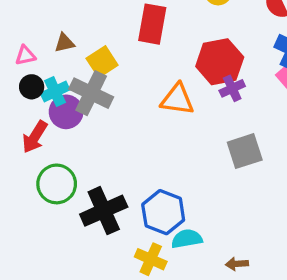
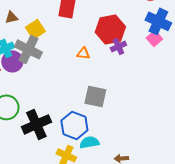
orange triangle: (177, 99) -> (83, 53), size x0.6
gray square: (245, 151) -> (95, 96), moved, turned 30

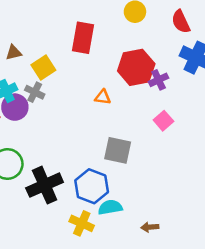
pink square: (154, 38) -> (163, 121), moved
purple cross: (118, 46) -> (158, 80), moved
gray cross: (28, 49) -> (35, 92), size x0.6

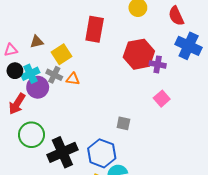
purple cross: (158, 80) -> (158, 64), turned 35
orange triangle: (103, 97) -> (73, 79), moved
gray square: (118, 150) -> (123, 123), size x0.6

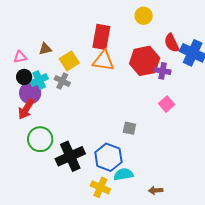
red semicircle: (176, 16) -> (172, 43), moved
orange triangle: (73, 79) -> (103, 61), moved, size x1.6
purple circle: (38, 87) -> (30, 93), moved

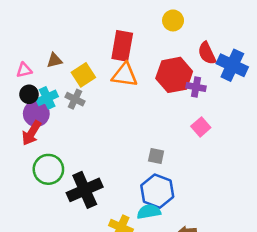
blue hexagon: (108, 157) -> (157, 191), moved

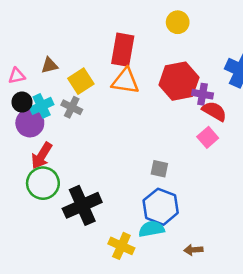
red semicircle: (207, 53) -> (214, 111), moved, turned 145
red arrow: (31, 133) -> (42, 156), moved

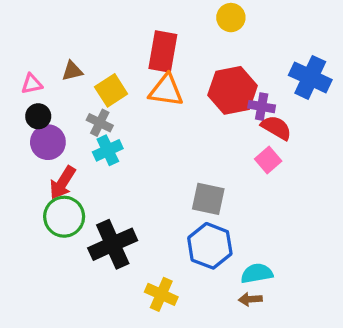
cyan cross: (42, 106) -> (108, 150), moved
gray square: (159, 169) -> (208, 199), size x1.5
cyan semicircle: (151, 229) -> (257, 273), moved

